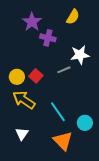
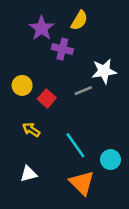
yellow semicircle: (73, 17) -> (79, 20), moved
yellow circle: (17, 77) -> (22, 85), moved
yellow arrow: (24, 100) -> (31, 130), size x0.6
white triangle: (22, 134) -> (29, 174), turned 40

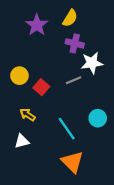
purple cross: (62, 49) -> (75, 43), moved
cyan circle: (110, 160) -> (98, 118), moved
white triangle: (29, 174) -> (22, 141), moved

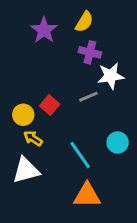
yellow circle: (19, 76) -> (23, 115), moved
white triangle: (22, 141) -> (26, 170), size x1.5
orange triangle: (72, 162) -> (87, 195), turned -45

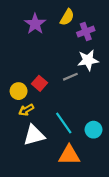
purple cross: (90, 52) -> (86, 32), moved, turned -35
yellow arrow: (33, 138) -> (26, 110), turned -64
cyan circle: (118, 142) -> (93, 130), moved
white triangle: (26, 170) -> (34, 135), moved

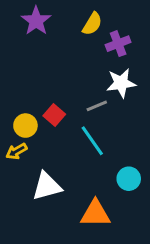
purple star: (35, 24) -> (36, 21), moved
yellow arrow: (26, 110) -> (16, 151), moved
cyan line: (64, 123) -> (92, 141), moved

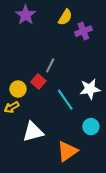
white star: (121, 83) -> (90, 89), moved
gray line: (97, 106) -> (50, 65), moved, turned -40
orange triangle: (95, 214) -> (67, 151), turned -35

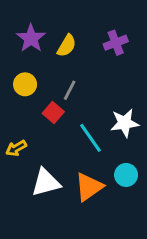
purple star: (26, 15) -> (31, 38), moved
yellow semicircle: (65, 17) -> (67, 46), moved
yellow circle: (18, 89) -> (25, 84), moved
orange triangle: (67, 151) -> (89, 187), moved

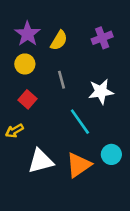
yellow circle: (25, 84) -> (25, 64), moved
gray line: (70, 90) -> (62, 80), turned -42
red square: (53, 113) -> (27, 99), moved
white star: (125, 123) -> (101, 92), moved

